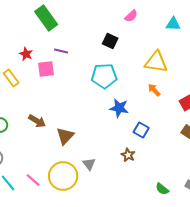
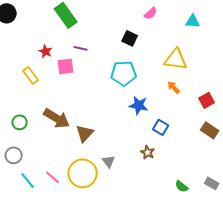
brown arrow: (37, 121) -> (57, 118), size x1.5

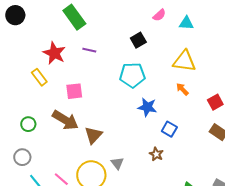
cyan triangle: (193, 21) -> (186, 23), moved
black square: (130, 38) -> (138, 40), turned 35
red star: (46, 51) -> (54, 53), size x1.6
pink square: (66, 66) -> (74, 91), moved

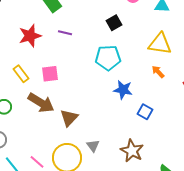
red star: (54, 53) -> (30, 36), turned 30
yellow rectangle: (39, 77) -> (21, 74), moved
brown star: (156, 154) -> (132, 151), moved, size x1.6

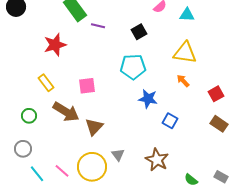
purple line: (65, 33) -> (98, 26), moved
pink square: (50, 74) -> (87, 86), moved

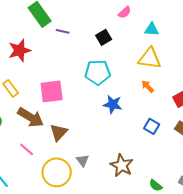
cyan triangle: (187, 15) -> (152, 29), moved
pink square: (87, 86) -> (52, 91), size x1.4
blue square: (170, 121) -> (152, 126), moved
pink line: (62, 171) -> (27, 149), moved

